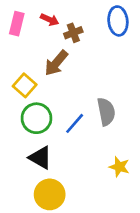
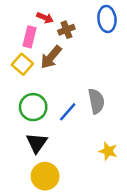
pink rectangle: (17, 24) -> (30, 37), moved
yellow square: (25, 85) -> (22, 64), moved
black triangle: (40, 158) -> (37, 143), turned 35

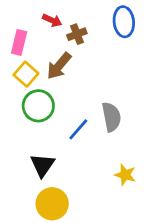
pink rectangle: (30, 37) -> (19, 42), moved
green circle: (33, 107) -> (38, 106), moved

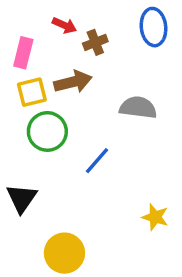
brown arrow: (59, 66) -> (73, 82), turned -144
yellow square: (26, 74) -> (32, 92), turned 35
gray semicircle: (111, 117) -> (138, 108), moved, turned -72
black triangle: (42, 165) -> (22, 198), moved

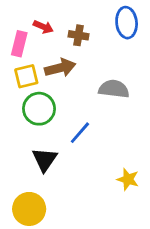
red arrow: (64, 25) -> (43, 27), moved
brown cross: (95, 42) -> (79, 35), turned 30
black triangle: (22, 198) -> (45, 160), moved
yellow circle: (64, 253) -> (29, 209), moved

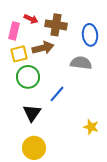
blue ellipse: (127, 23) -> (90, 35), moved
brown cross: (79, 35) -> (56, 25), size x1.5
yellow circle: (29, 209) -> (34, 148), moved

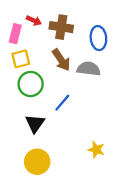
brown arrow: (43, 48) -> (61, 60), moved, turned 70
yellow star: (91, 127) -> (96, 150), moved

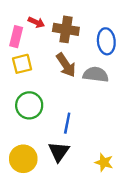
green circle: (31, 84) -> (29, 105), moved
blue line: (62, 103) -> (67, 123), moved, turned -30
black triangle: (35, 123) -> (59, 152), moved
yellow circle: (37, 162) -> (23, 159), moved

